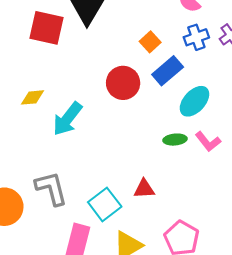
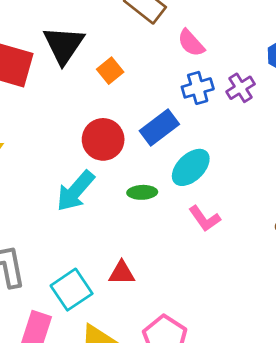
orange square: (150, 42) -> (110, 71), moved
cyan arrow: (67, 119) -> (75, 191), moved
green ellipse: (175, 140) -> (142, 192), moved

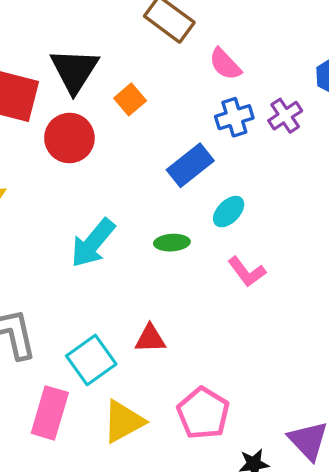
red circle: (103, 139) -> (69, 138), moved
cyan ellipse: (191, 167) -> (229, 212), size x0.7

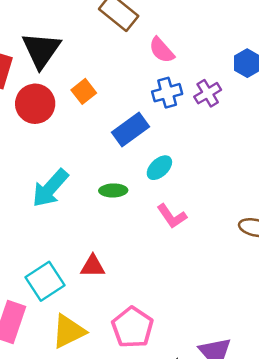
orange square: (130, 99) -> (84, 91), moved

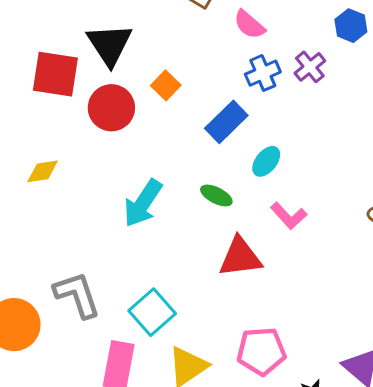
green ellipse: (113, 190) -> (216, 195), turned 36
red triangle: (93, 266) -> (240, 257), moved, size x1.5
pink pentagon: (132, 327) -> (261, 351), turned -30

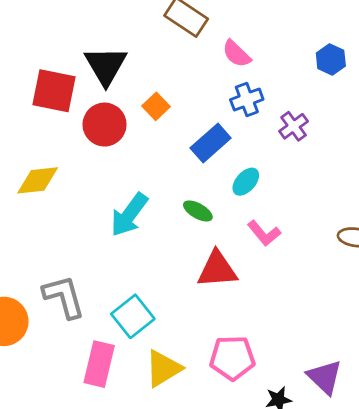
purple cross: (310, 67) -> (294, 126), moved
yellow diamond: (43, 171) -> (38, 180), size x1.4

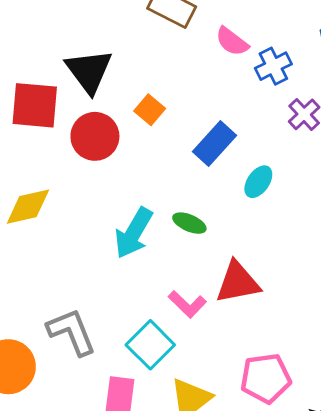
blue cross: (247, 99) -> (273, 66), moved
green ellipse: (198, 211) -> (189, 223), moved
pink L-shape: (264, 233) -> (187, 304), moved

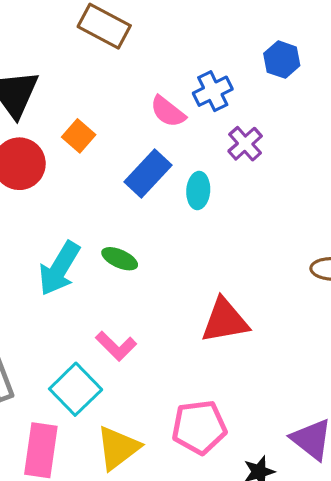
pink semicircle: (232, 41) -> (168, 112), moved
cyan ellipse: (258, 182) -> (198, 191), moved, turned -32
red triangle: (238, 282) -> (225, 321), moved

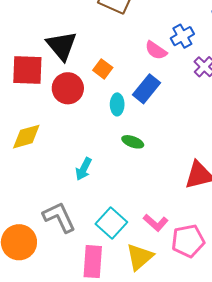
cyan ellipse: (198, 191) -> (117, 104), moved
cyan arrow: (59, 268) -> (84, 169), moved, size x0.7
pink L-shape: (116, 346) -> (156, 223), moved

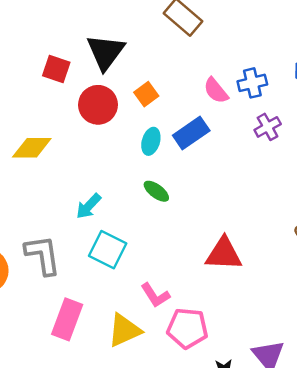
red square: (27, 70) -> (56, 69), size x0.7
cyan square: (111, 223) -> (108, 250), moved, turned -32

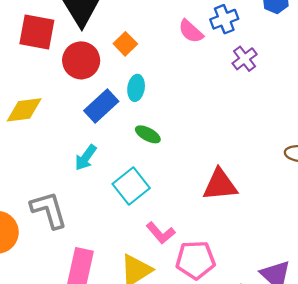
red square: (56, 69) -> (37, 32), size x1.4
blue rectangle: (191, 133) -> (101, 106), moved
cyan square: (108, 250) -> (131, 186), moved, turned 33

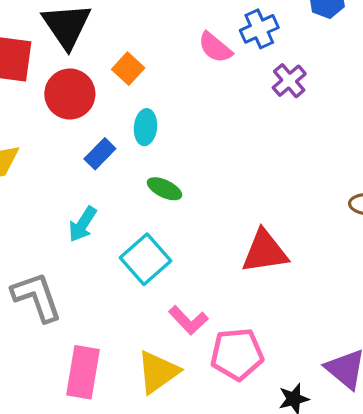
blue rectangle: (101, 106) -> (100, 154), size x0.7

